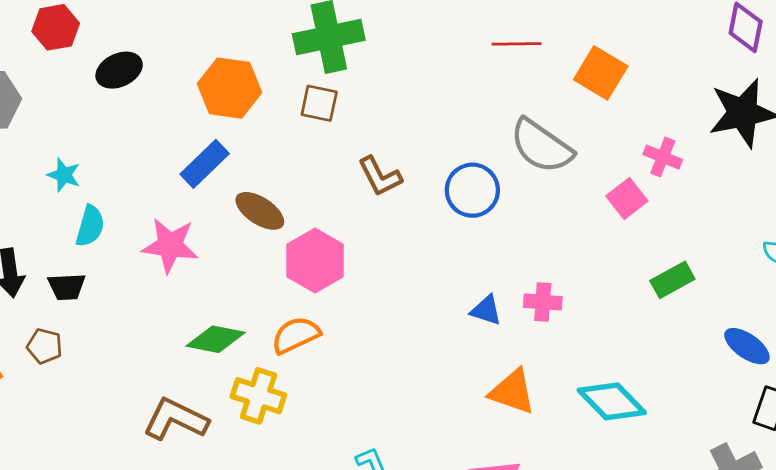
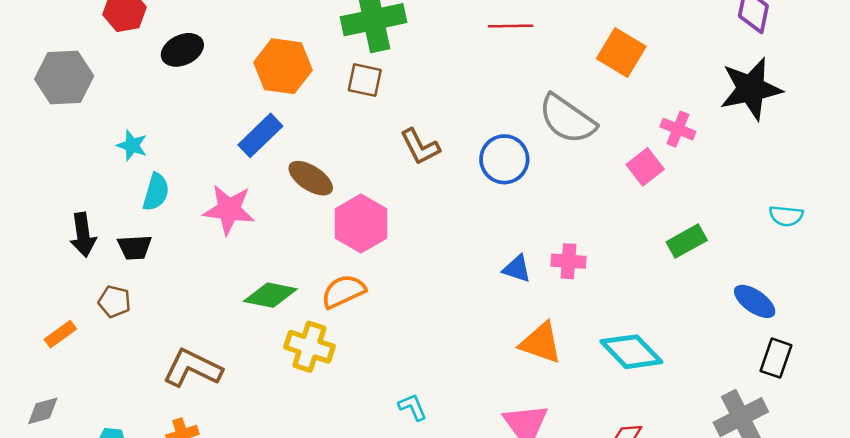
red line: (517, 44) -> (511, 26), moved
brown L-shape: (176, 419) -> (192, 368), moved

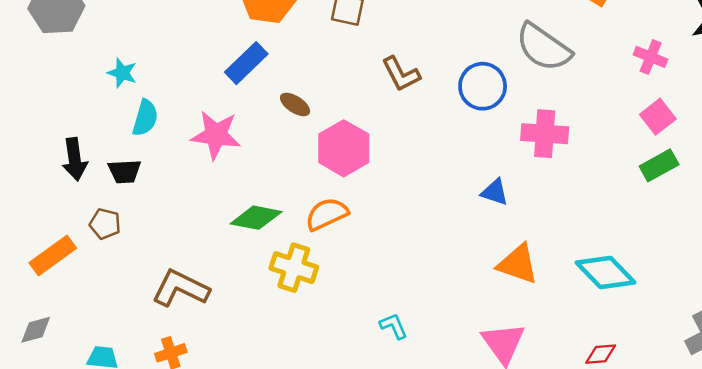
pink square: (645, 167) -> (658, 117), moved
brown ellipse: (311, 178) -> (295, 104), size x0.7
pink cross: (568, 261) -> (545, 134), moved, size x1.4
orange rectangle: (60, 334) -> (53, 255), size x1.5

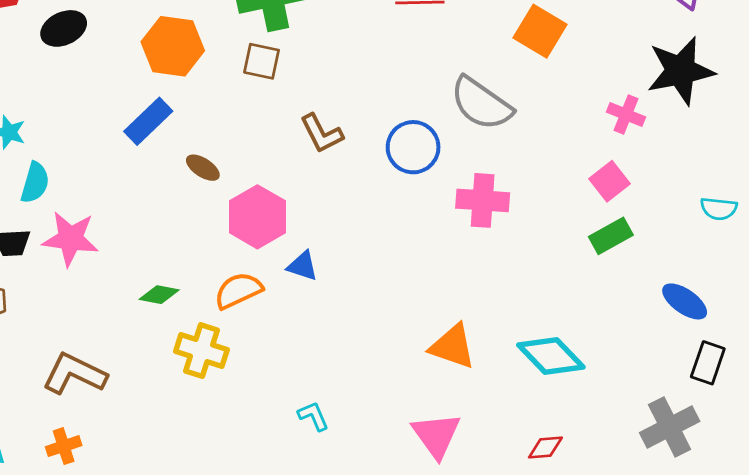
pink cross: (651, 57) -> (626, 114), moved
pink star: (216, 135) -> (70, 239), moved
blue triangle: (495, 192) -> (302, 266), moved
green diamond: (256, 218) -> (159, 295), size x0.7

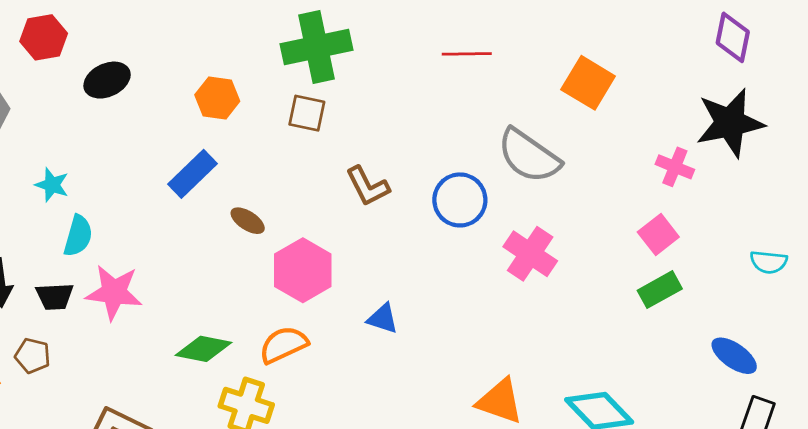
orange hexagon: (173, 46) -> (217, 98), size x0.7
pink cross: (483, 200) -> (530, 254), turned 30
blue triangle: (302, 266) -> (383, 319), moved
green diamond: (159, 295) -> (204, 349), size x1.4

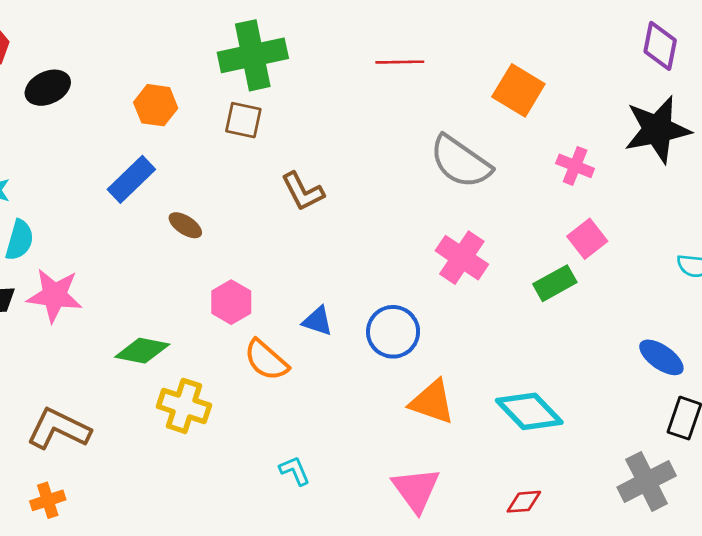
pink cross: (675, 167) -> (575, 166), moved
blue circle: (460, 200) -> (393, 332), moved
pink hexagon: (303, 270) -> (231, 302), moved, size x0.7
green rectangle: (660, 290) -> (555, 283), moved
orange semicircle: (283, 345) -> (266, 360), moved, turned -114

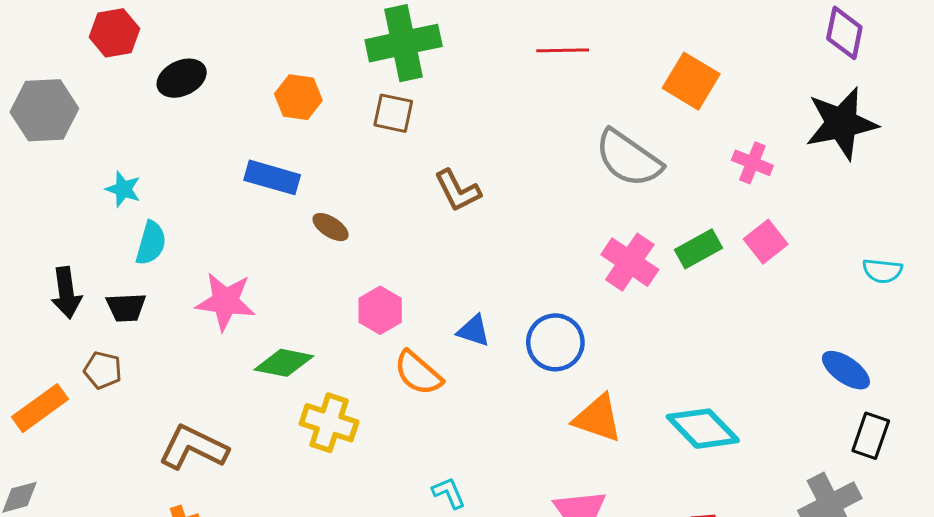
blue rectangle: (131, 179) -> (272, 177), turned 60
green rectangle: (555, 283) -> (698, 249), moved
pink star: (55, 295) -> (225, 302), moved

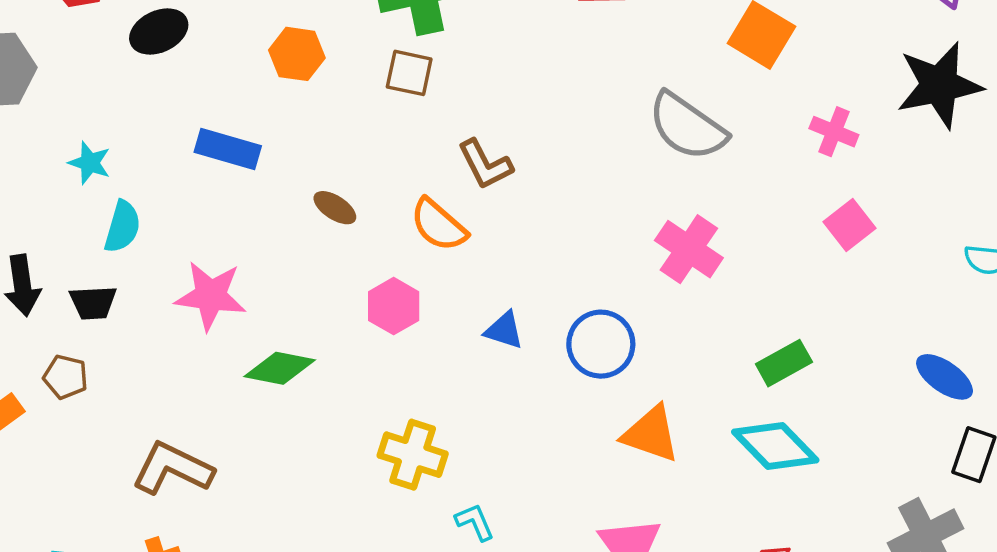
blue rectangle: (272, 177) -> (228, 149), moved
green rectangle: (698, 249) -> (784, 363), moved
orange semicircle: (418, 373) -> (439, 225), moved
yellow cross: (329, 423) -> (413, 455), moved

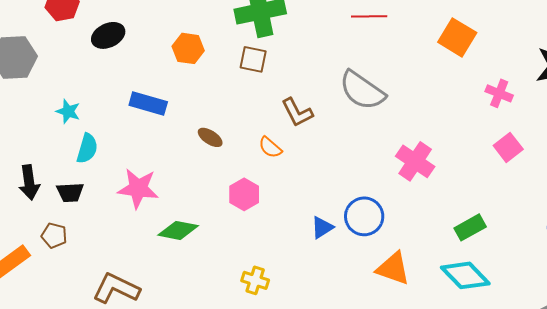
gray semicircle: (687, 126) -> (362, 90), moved
orange semicircle: (439, 225) -> (270, 147), size x0.7
blue triangle: (504, 330) -> (322, 227), moved, turned -50
yellow cross: (413, 455) -> (255, 280), size x0.7

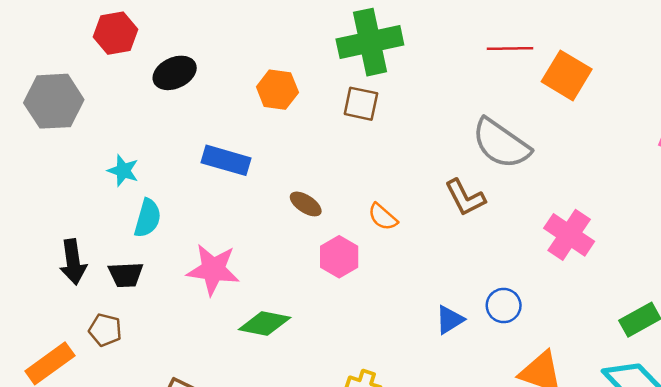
orange square: (457, 37) -> (567, 75), moved
brown L-shape: (297, 112) -> (465, 198), moved
pink hexagon: (244, 194) -> (339, 257), moved
blue circle: (364, 216) -> (504, 306), size x0.7

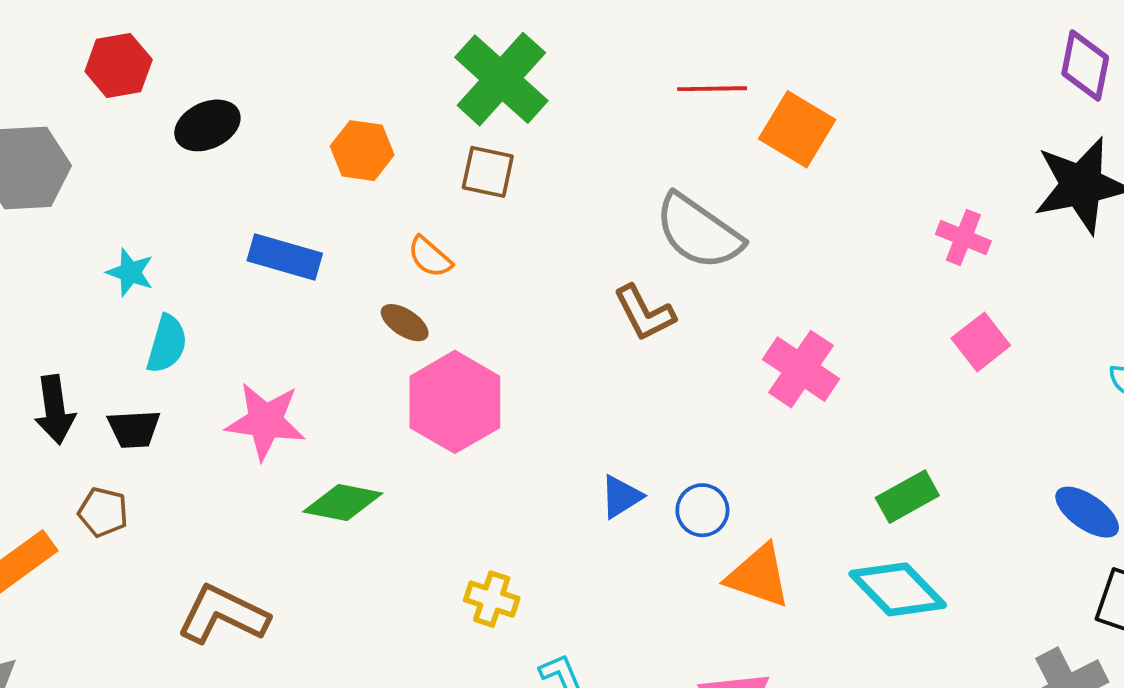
green cross: (370, 42) -> (501, 79), turned -36
orange semicircle: (383, 217) -> (430, 257), moved
pink hexagon: (339, 257) -> (455, 402), size x1.6
blue circle: (504, 306) -> (702, 510), moved

